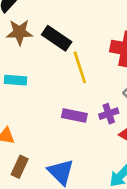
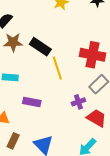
purple rectangle: (74, 115) -> (32, 102), moved

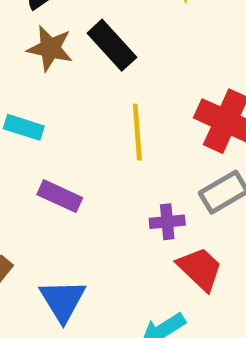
black rectangle: (40, 47) -> (112, 45), moved

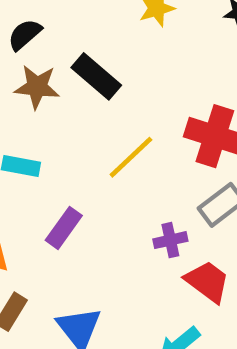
yellow line: (137, 132) -> (131, 157), turned 58
purple rectangle: (60, 196) -> (64, 228), turned -72

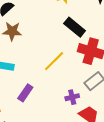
black rectangle: (96, 76) -> (75, 27), moved

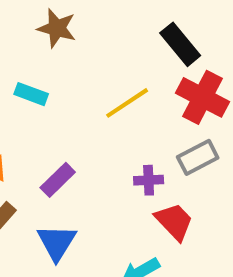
purple rectangle: (25, 93) -> (58, 180), moved

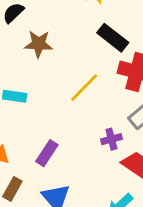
brown star: (57, 28) -> (39, 44), moved

